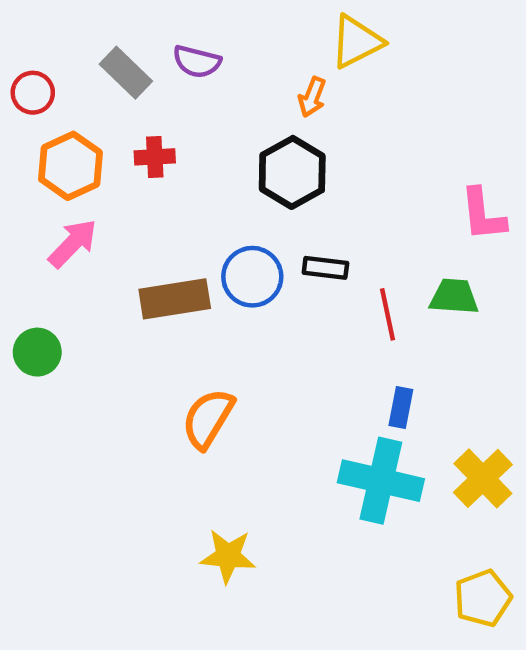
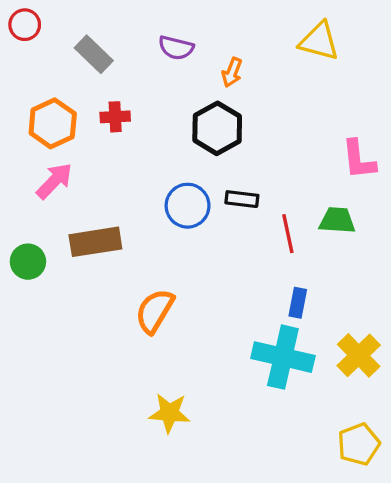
yellow triangle: (356, 42) -> (319, 41), moved, turned 42
purple semicircle: (197, 62) -> (176, 48), moved
red circle: (33, 93) -> (25, 25), moved
brown rectangle: (175, 299) -> (95, 242), moved

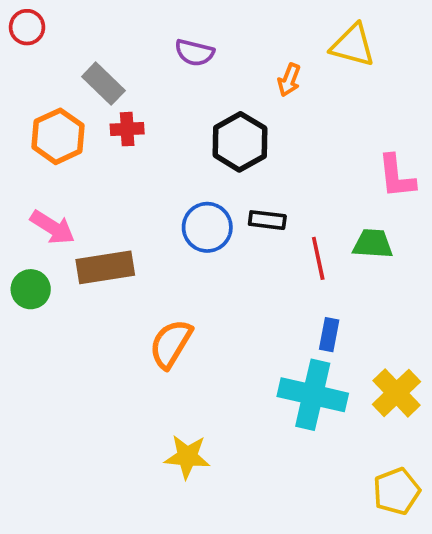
gray rectangle: (94, 54) -> (103, 84), moved
orange arrow: (232, 72) -> (289, 80), moved
pink arrow: (54, 181) -> (53, 227), moved, turned 78

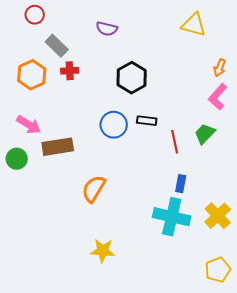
red circle: (27, 27) -> (35, 15), moved
orange arrow: (289, 80) -> (220, 68), moved
pink L-shape: (396, 176) -> (218, 97), turned 48
green trapezoid: (373, 244) -> (205, 134), turned -50

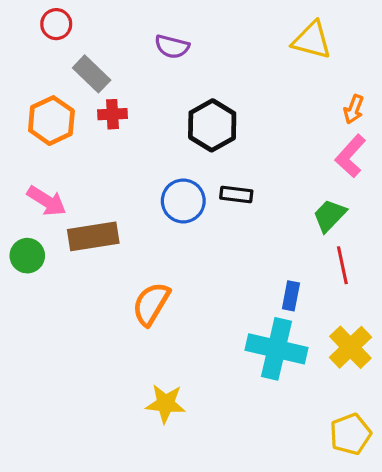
red line: (175, 142) -> (342, 265), moved

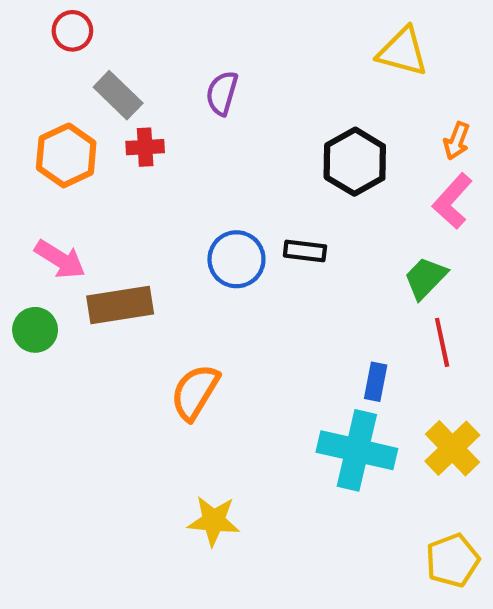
purple semicircle: (172, 47) -> (222, 93), moved, turned 92
black hexagon: (212, 125) -> (355, 162), moved

